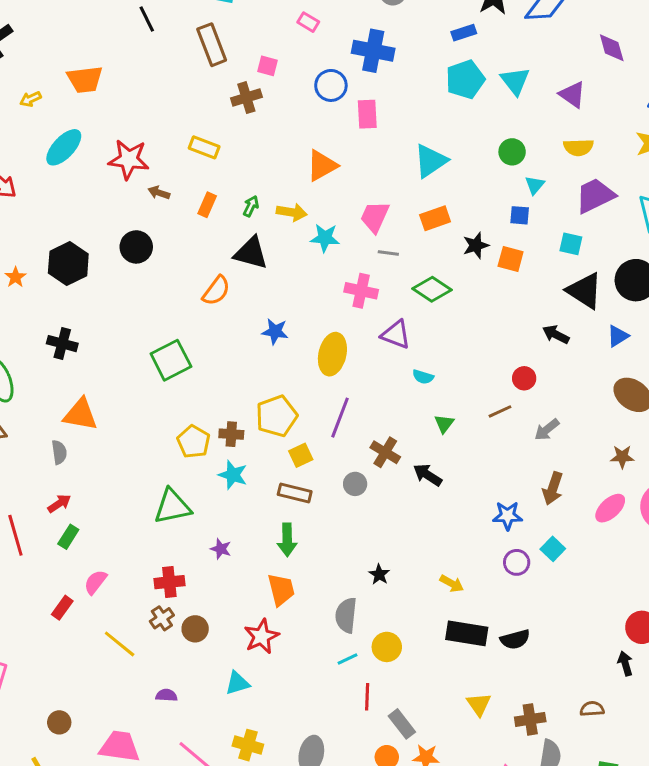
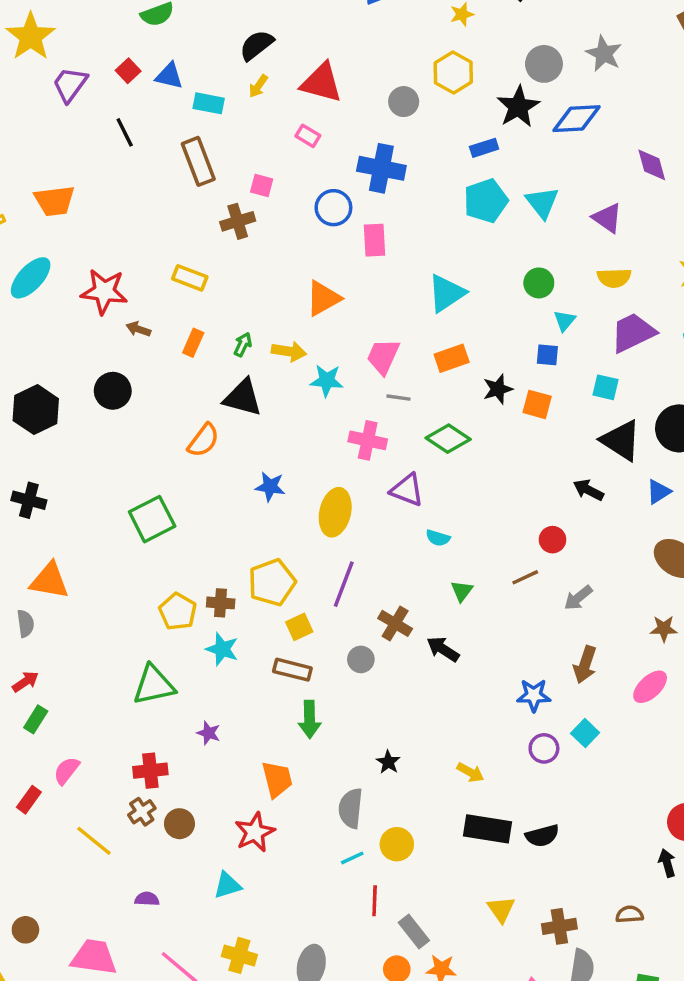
green arrow: (287, 540) -> (310, 719), moved

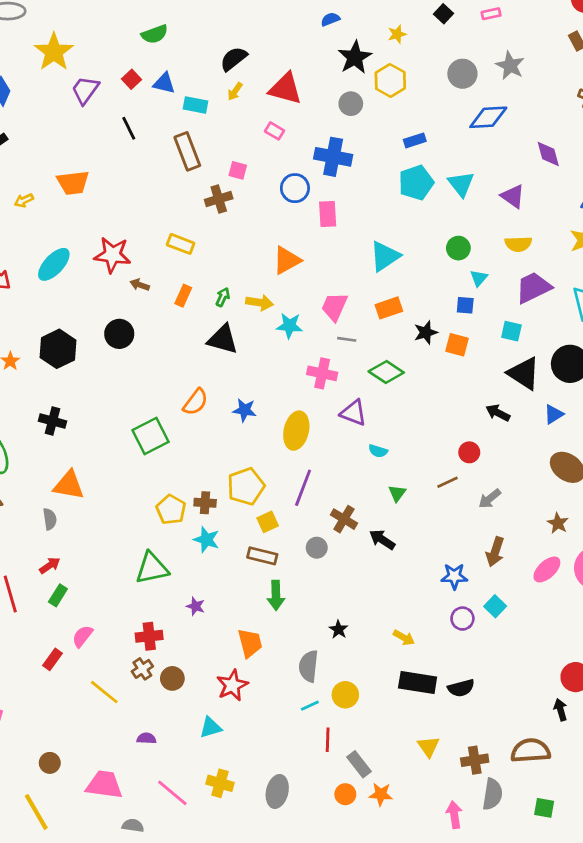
black star: (518, 107) -> (355, 57), moved
cyan ellipse: (31, 278) -> (54, 264), moved
orange semicircle: (203, 440) -> (196, 402), moved
brown star: (664, 629) -> (558, 523), turned 30
brown semicircle: (630, 914) -> (531, 751), size x1.8

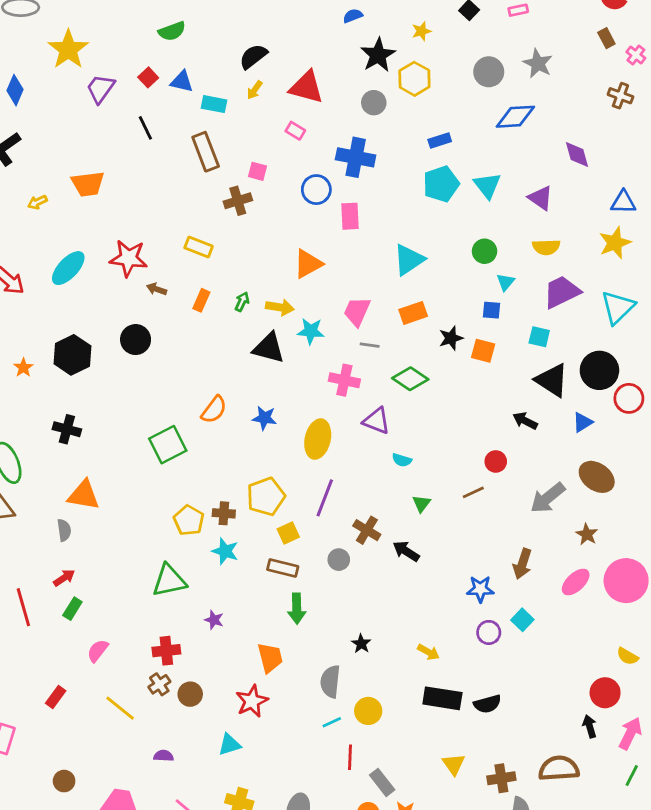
black triangle: (223, 339) -> (269, 348), moved
gray arrow: (490, 499) -> (548, 498), moved, size x1.5
red rectangle: (52, 659) -> (56, 697), moved

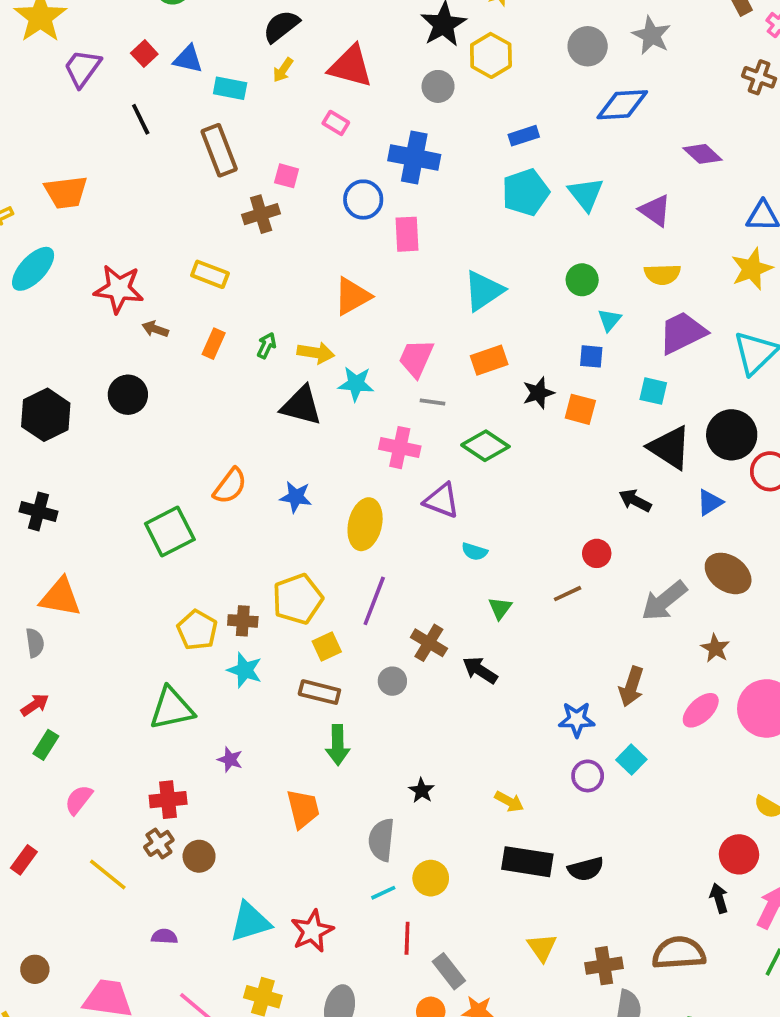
purple diamond: (577, 155) -> (703, 154), turned -32
cyan ellipse: (68, 268) -> (33, 269), moved
red star: (252, 701) -> (312, 931), moved
cyan triangle: (229, 745) -> (250, 922), size x1.4

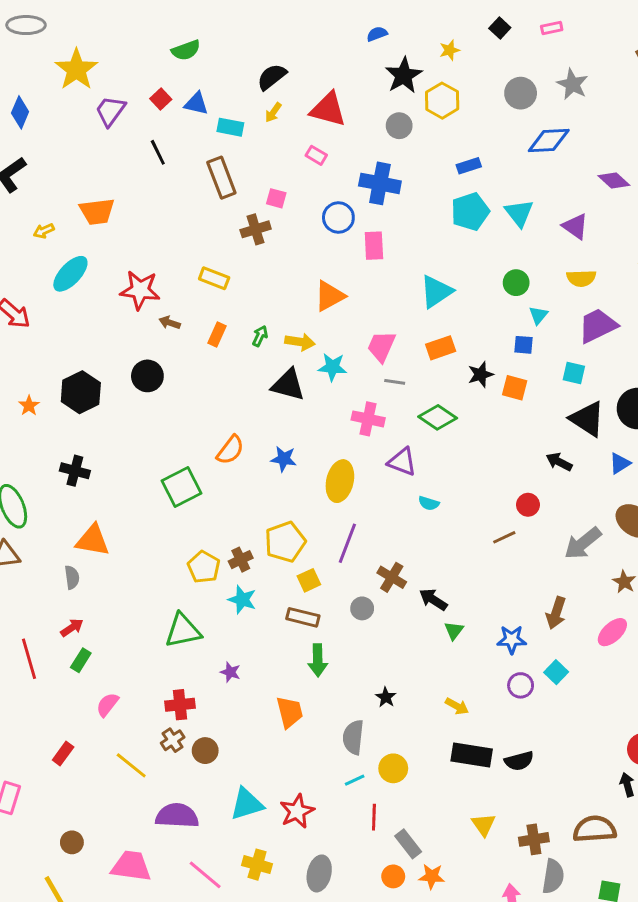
green triangle: (500, 608) -> (454, 631), moved
brown cross: (243, 621) -> (241, 560), turned -30
purple semicircle: (164, 936) -> (177, 816), size x2.0

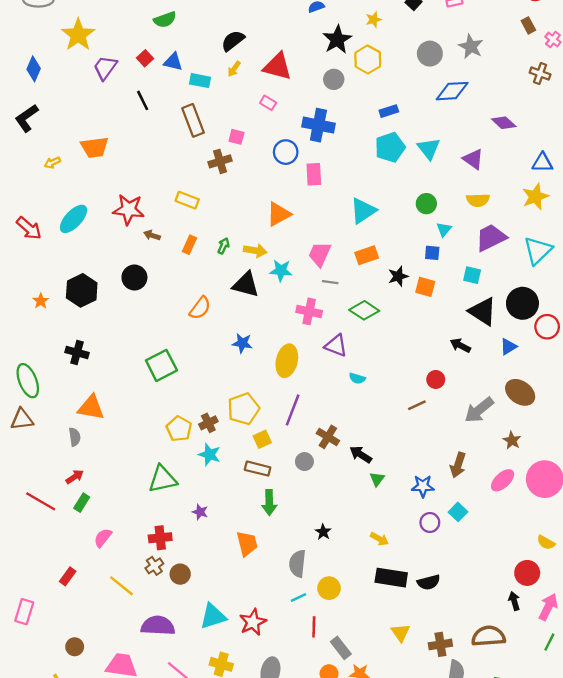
cyan ellipse: (70, 274) -> (73, 219), moved
orange semicircle: (230, 450) -> (200, 308), moved
red line: (29, 659) -> (41, 501), turned -44

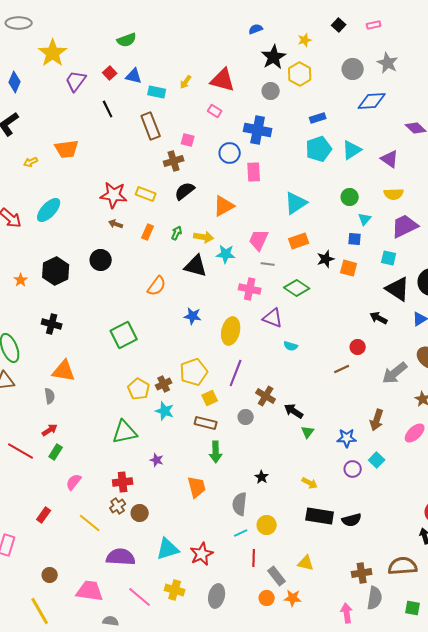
black semicircle: (233, 41) -> (185, 191), moved
cyan triangle: (429, 149) -> (352, 150), turned 35
red star: (129, 209) -> (114, 195), moved
yellow triangle: (401, 633) -> (306, 563), moved, turned -42

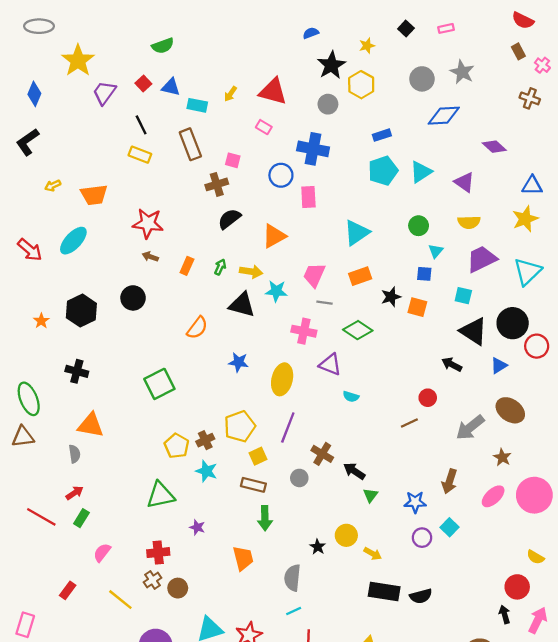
orange trapezoid: (67, 149) -> (94, 195), moved
yellow rectangle: (146, 194) -> (140, 155), moved
yellow circle: (267, 525) -> (346, 535), moved

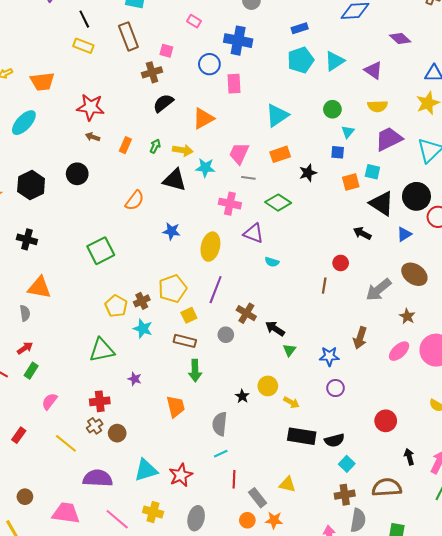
orange square: (417, 307) -> (351, 182), moved, turned -30
brown line: (409, 423) -> (324, 286), turned -56
cyan square: (450, 527) -> (347, 464), moved
red circle: (517, 587) -> (386, 421), moved

